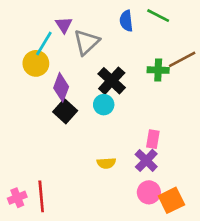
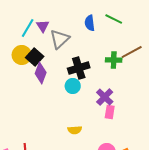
cyan line: (44, 43) -> (28, 28), moved
black cross: (112, 81) -> (79, 68), turned 30
black square: (65, 111) -> (35, 57), moved
purple cross: (146, 160) -> (105, 97), moved

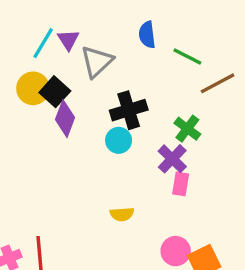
green line: (114, 19) -> (187, 56), moved
green cross: (114, 60) -> (187, 129), moved, turned 35

